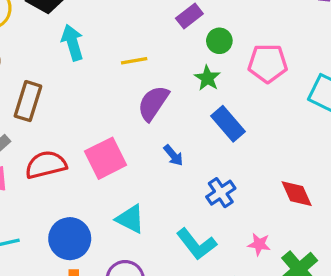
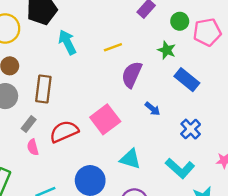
green circle: (219, 41) -> (180, 21), moved

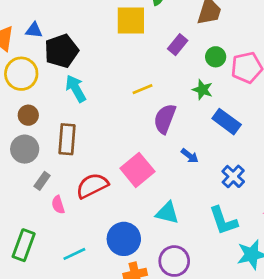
cyan arrow: (67, 42) -> (76, 88), moved
gray rectangle: (29, 124) -> (42, 181), moved
cyan L-shape: (180, 168) -> (223, 221), turned 32

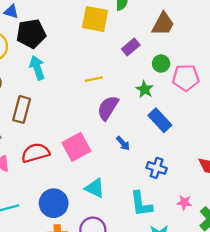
blue cross: (233, 176) -> (157, 168), turned -36

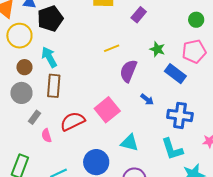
green circle: (161, 64) -> (196, 20), moved
cyan arrow: (37, 68) -> (49, 57), moved
pink pentagon: (186, 78) -> (194, 51), moved
blue cross: (157, 168) -> (180, 115), size x1.4

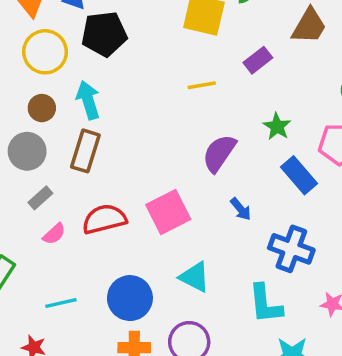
yellow line: (112, 48) -> (202, 85), moved
pink semicircle: (46, 136) -> (54, 234), turned -128

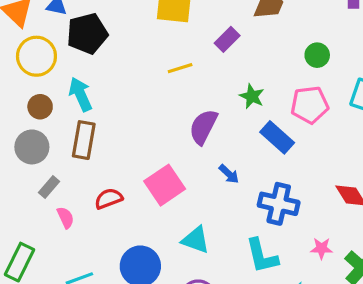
red semicircle: (104, 219) -> (109, 199), size x0.7
pink semicircle: (54, 234) -> (65, 218), turned -65

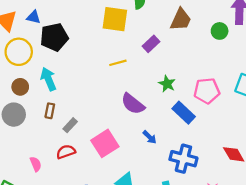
green circle: (317, 55) -> (220, 31), moved
purple semicircle: (203, 127) -> (133, 104), turned -80
brown rectangle: (84, 140) -> (50, 111), size x0.6
gray rectangle: (49, 187) -> (70, 125), moved

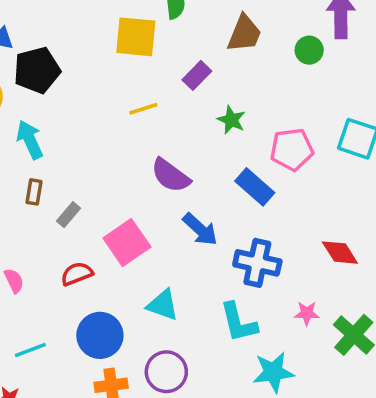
green star: (167, 84) -> (231, 120), moved
blue arrow: (150, 137) -> (200, 229), size x1.5
red semicircle: (66, 152) -> (77, 274), moved

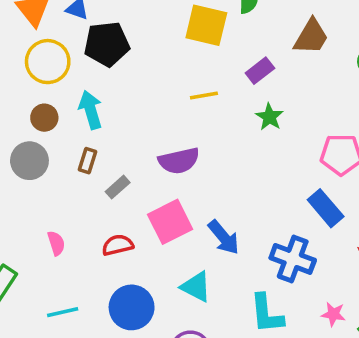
green star: (231, 120) -> (269, 117), moved
purple semicircle: (170, 176) -> (179, 161), moved, turned -57
blue rectangle: (255, 187) -> (326, 208), moved
blue arrow: (200, 229) -> (224, 237), moved

